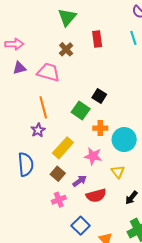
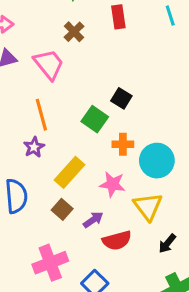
pink trapezoid: (48, 72) -> (49, 64), turned 35
yellow triangle: (118, 172) -> (148, 206), size x1.5
pink cross: (59, 200) -> (50, 263), moved, size x1.6

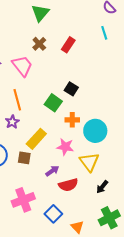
red rectangle: (118, 17) -> (68, 45), moved, turned 42
brown square: (62, 209) -> (24, 158), moved, turned -32

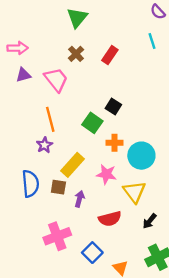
purple arrow: (52, 171) -> (79, 199), moved, turned -40

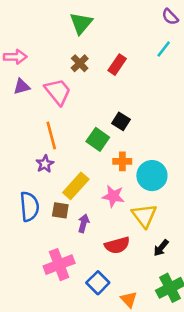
cyan line: (152, 41) -> (164, 49), turned 56

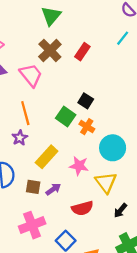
brown cross: (80, 63) -> (50, 50), size x1.5
orange cross: (122, 161) -> (87, 127), moved, turned 32
brown square: (60, 210) -> (33, 187), moved
purple arrow: (84, 223) -> (53, 189), turned 40

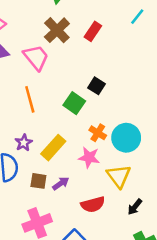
orange cross: (87, 127) -> (98, 133), moved
purple star: (20, 138) -> (24, 143), moved

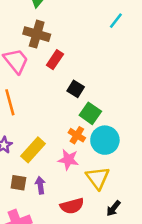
brown cross: (57, 30) -> (37, 34), turned -30
red rectangle: (93, 31) -> (55, 60), moved
green square: (74, 103) -> (90, 113), moved
purple arrow: (61, 183) -> (40, 185), turned -63

